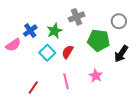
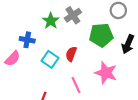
blue cross: (30, 31) -> (27, 40), turned -32
green star: (55, 31) -> (51, 21), moved
pink star: (96, 76) -> (106, 73), size x1.5

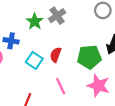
green pentagon: (101, 35) -> (89, 57), moved
pink star: (106, 73) -> (98, 86), moved

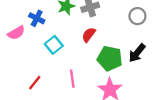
red semicircle: (56, 55) -> (89, 35), moved

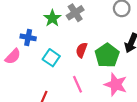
red semicircle: (89, 35) -> (82, 50), moved
green pentagon: (110, 58) -> (107, 55), turned -30

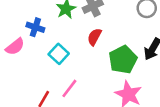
red semicircle: (82, 50) -> (94, 37), moved
pink line: (77, 84) -> (69, 88), moved, turned 54

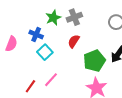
blue cross: (35, 27) -> (36, 35), moved
pink semicircle: (15, 47) -> (11, 44), turned -35

